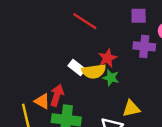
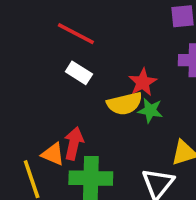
red line: (85, 21) -> (76, 34), moved
white rectangle: (77, 67) -> (79, 73), moved

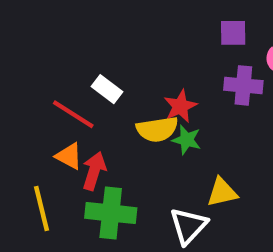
red line: (76, 34) -> (73, 114), moved
orange triangle: (53, 154) -> (69, 156), moved

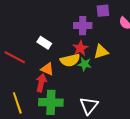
purple cross: (243, 85) -> (83, 26), moved
red line: (73, 114) -> (15, 57), moved
orange triangle: (69, 156) -> (47, 69), moved
yellow triangle: (222, 192) -> (101, 52), moved

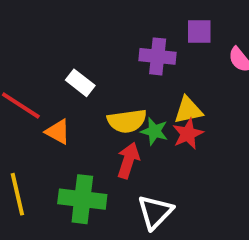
red star: (80, 48) -> (188, 134), moved
orange triangle: (47, 69) -> (58, 132), moved
red arrow: (41, 83) -> (128, 160), moved

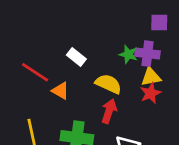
purple cross: (158, 56) -> (147, 54), moved
yellow semicircle: (127, 121) -> (108, 84), turned -148
green star: (154, 131) -> (128, 54), moved

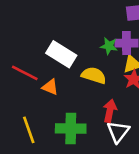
white rectangle: (76, 57) -> (61, 54), size x1.6
red arrow: (109, 111) -> (110, 111), moved

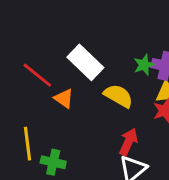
green star: (109, 46) -> (144, 65), turned 30
green cross: (71, 129) -> (53, 162), moved, size x0.7

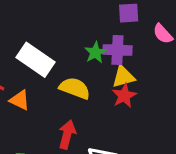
red arrow: (128, 142) -> (67, 135), moved

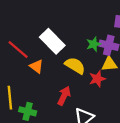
red star: (124, 96) -> (97, 79), moved

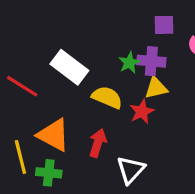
orange triangle: (36, 66) -> (54, 135), moved, size x1.6

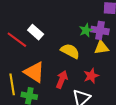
white rectangle: (69, 67) -> (36, 32), moved, size x0.7
red star: (142, 112) -> (91, 76), moved

